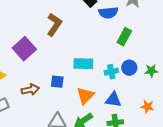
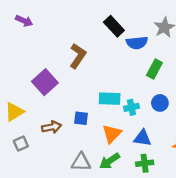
cyan cross: (111, 72) -> (131, 107), moved

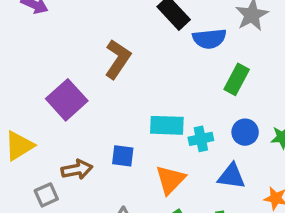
blue triangle: (142, 138) -> (231, 176), moved
gray square: (21, 144) -> (46, 195), moved

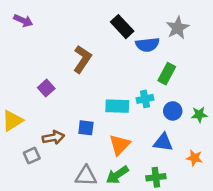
purple square: (67, 100) -> (46, 88), size x0.6
cyan cross: (201, 139) -> (145, 99), moved

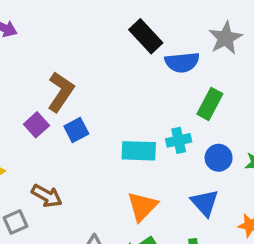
brown L-shape: (82, 59) -> (61, 92), moved
blue square: (86, 128) -> (76, 130), moved, turned -35
brown arrow: (53, 137) -> (47, 196), turned 40
blue triangle: (163, 142) -> (205, 203), turned 40

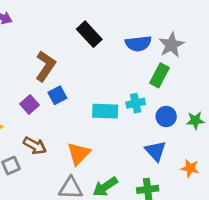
black rectangle: (146, 36) -> (89, 34), moved
gray star: (226, 38) -> (171, 45), moved
purple square: (36, 125) -> (30, 105), moved
orange triangle: (142, 206) -> (79, 154), moved

